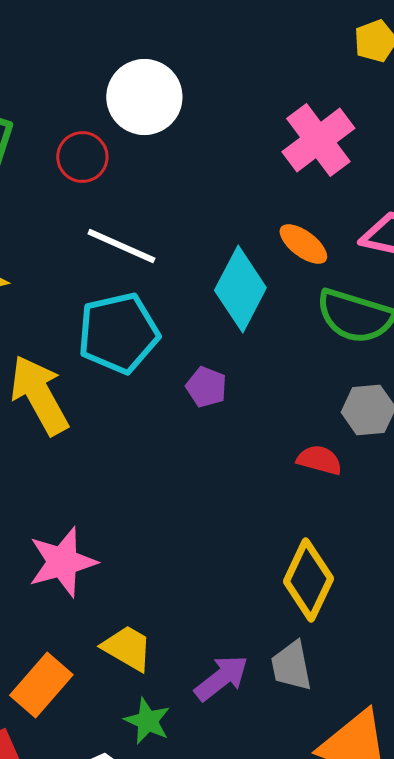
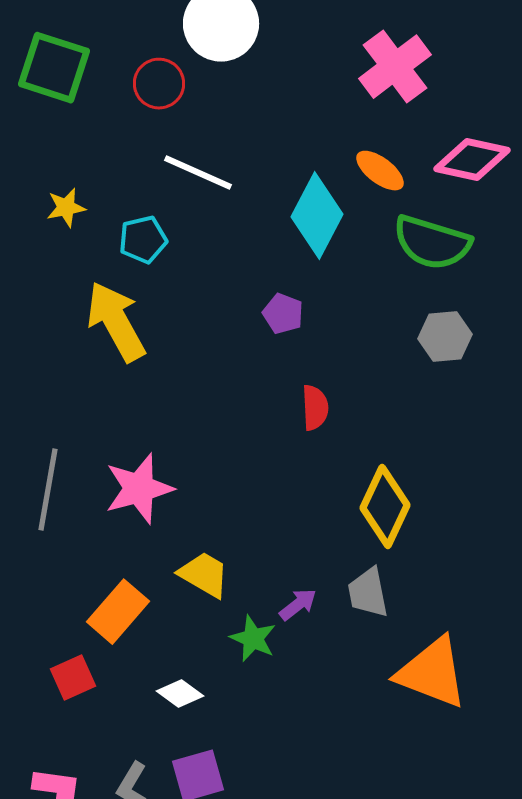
cyan pentagon: (118, 333) -> (143, 240), moved, size x0.6
red semicircle: (319, 460) -> (315, 408), moved, turned 72
purple arrow: (221, 678) -> (298, 605), size x0.7
green star: (147, 721) -> (253, 639), moved

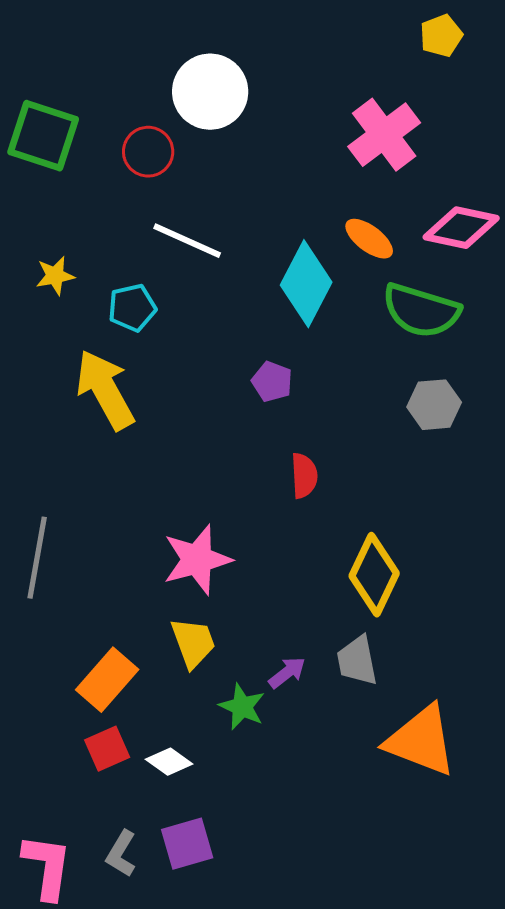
pink star: (139, 489) -> (197, 560), moved
yellow trapezoid: (204, 575) -> (193, 643), turned 40
red square: (73, 678) -> (107, 749), moved

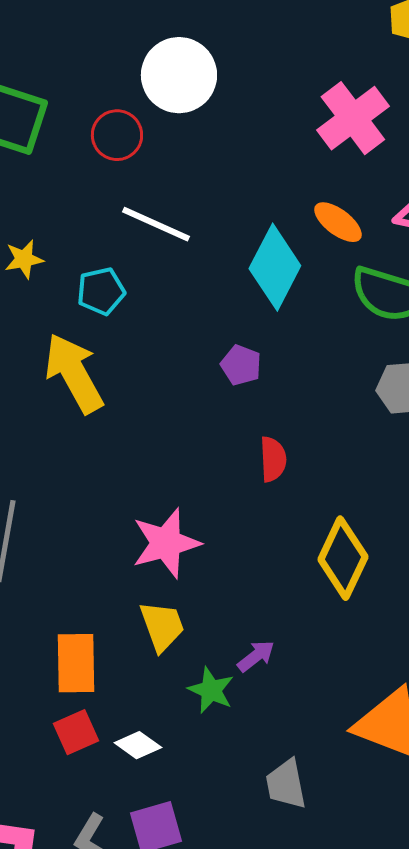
gray trapezoid: (357, 661) -> (286, 784), moved
orange rectangle: (107, 680) -> (76, 663), turned -42

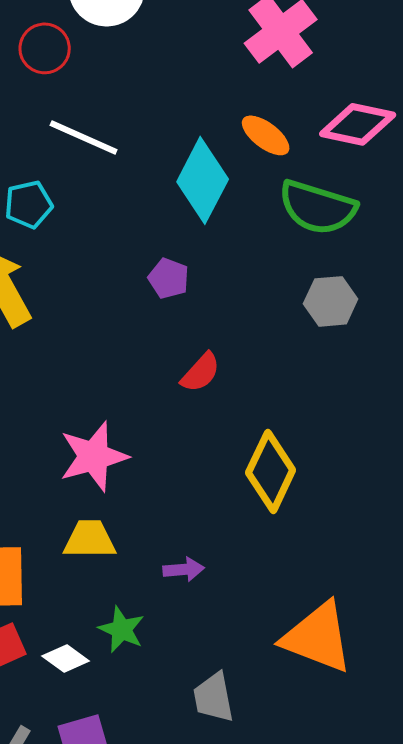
red semicircle: (273, 459) -> (201, 372), turned 45
yellow trapezoid: (162, 626) -> (90, 539), turned -70
purple arrow: (256, 656) -> (184, 569), turned 33
green star: (211, 690) -> (122, 629), moved

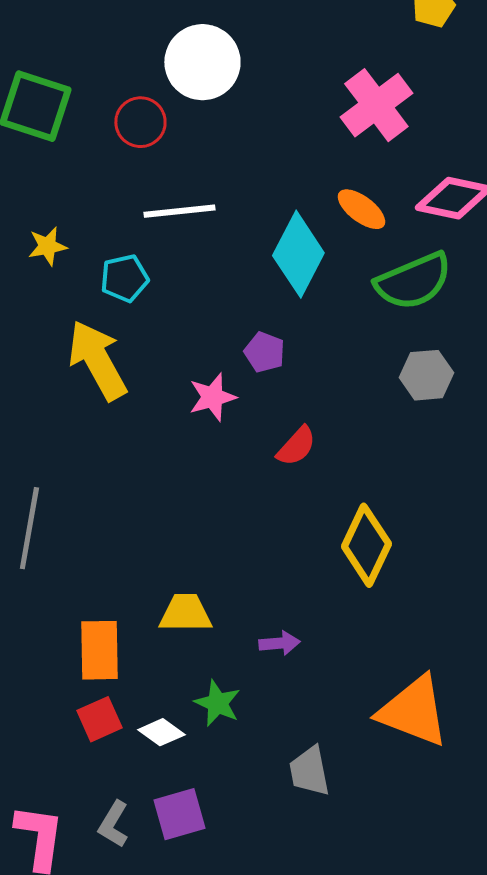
white line: (84, 137) -> (179, 211), turned -30
green semicircle: (318, 207) -> (413, 281), turned -40
pink star: (94, 456) -> (212, 397), moved, size x0.7

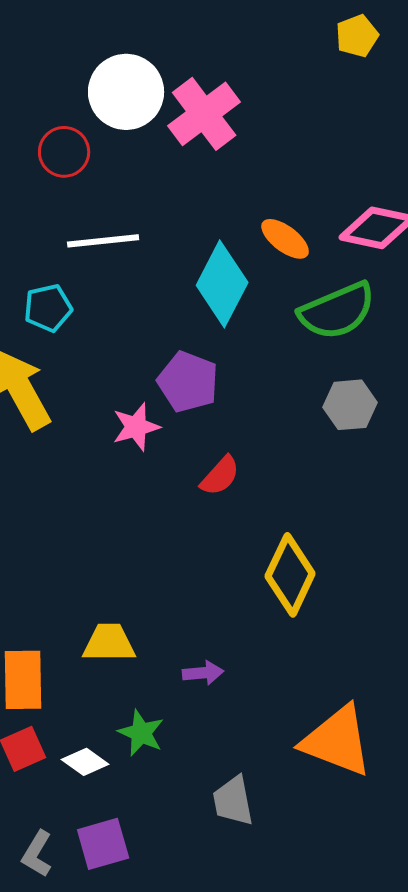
pink cross: (376, 105) -> (204, 114), moved
purple pentagon: (264, 352) -> (188, 382), size x1.5

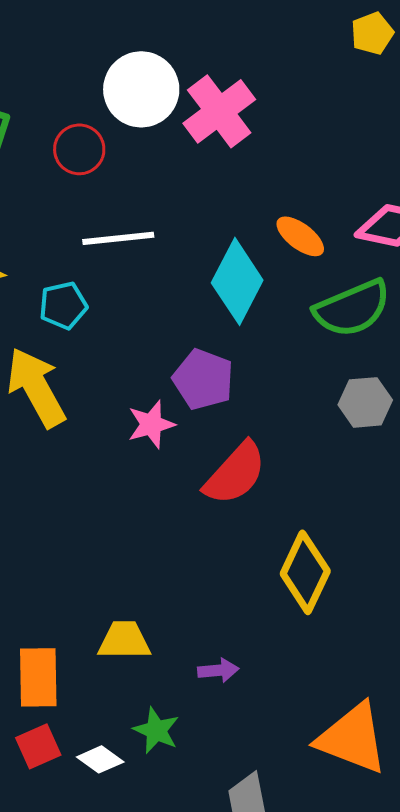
red semicircle: (220, 476) -> (235, 473), size x1.6

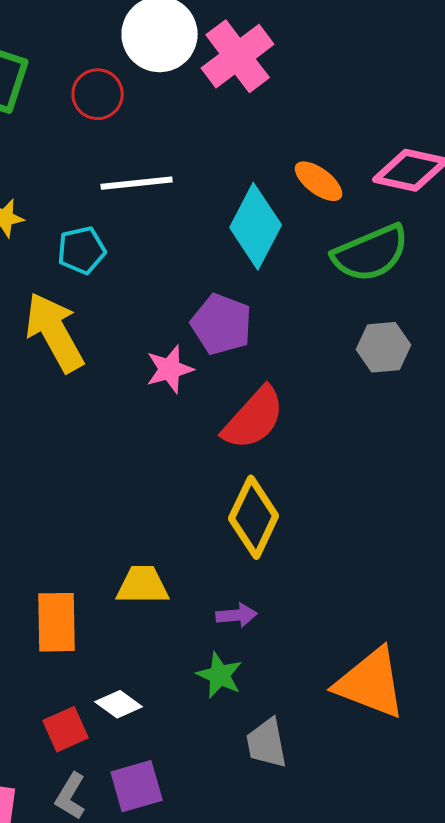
yellow diamond: (305, 572) -> (254, 517), moved
green star: (156, 730) -> (220, 675), moved
red square: (38, 746) -> (66, 729), moved

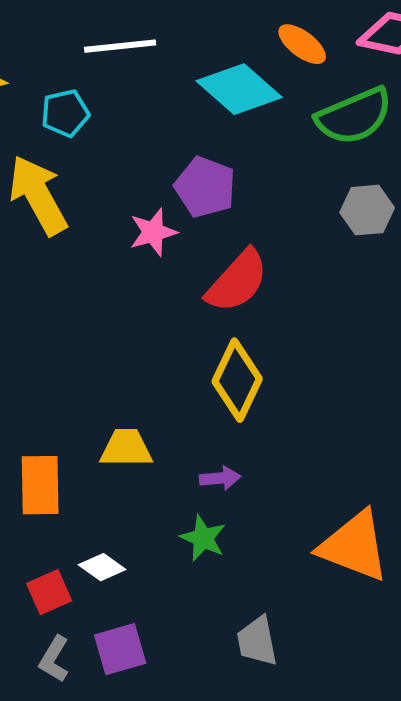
cyan diamond: (256, 226) -> (239, 89), turned -76
gray trapezoid: (267, 743) -> (257, 641), moved

